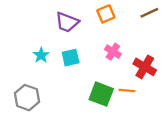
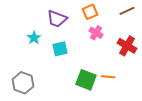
pink cross: (113, 52) -> (96, 33), moved
cyan star: (41, 55) -> (34, 38), moved
red cross: (145, 67) -> (127, 46), moved

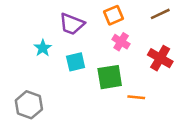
green square: (86, 80) -> (110, 77), moved, turned -30

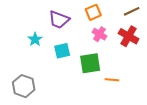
red cross: (160, 58) -> (129, 36), moved

